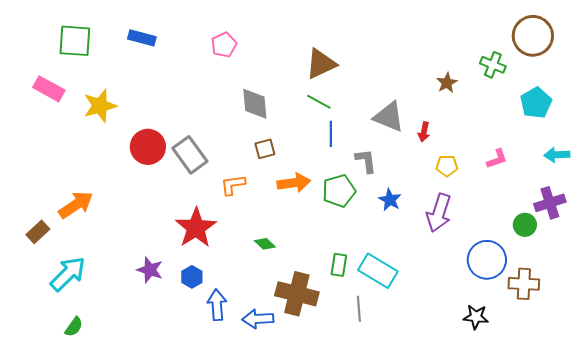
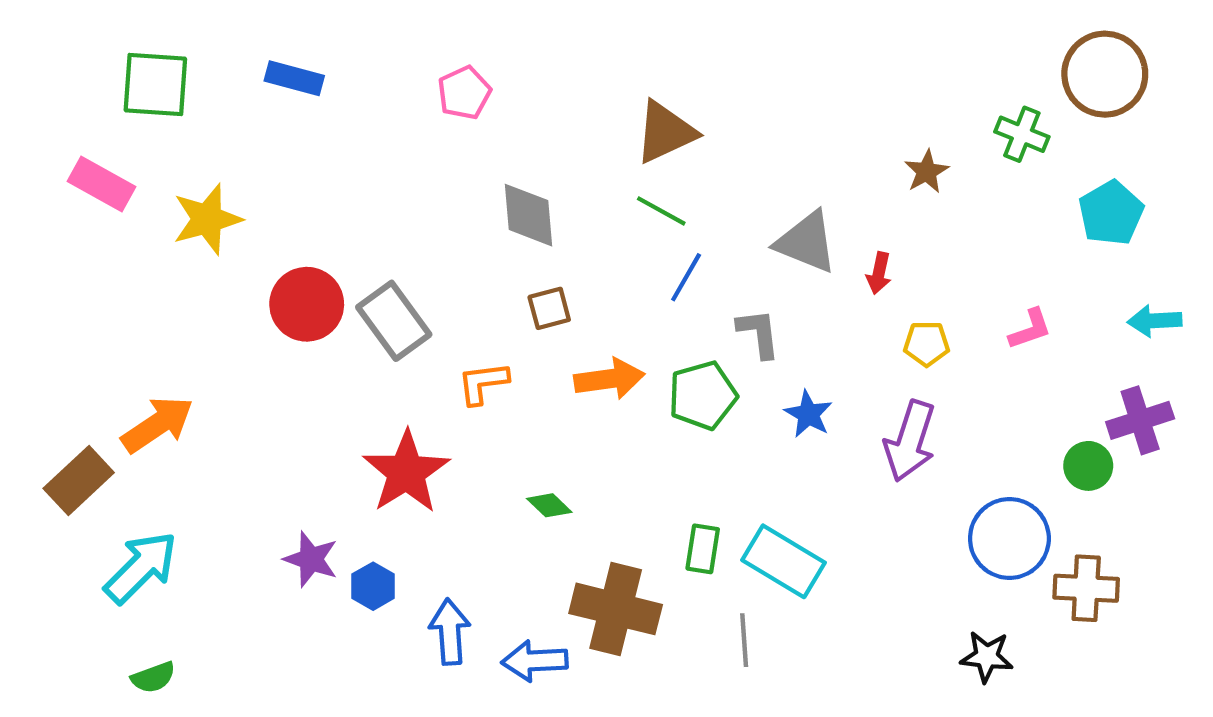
blue line: (331, 134) -> (686, 277), turned 30
brown rectangle: (38, 232) -> (79, 480), size x1.4
blue hexagon: (192, 277) -> (373, 586), moved
green semicircle: (74, 327) -> (153, 677), turned 35

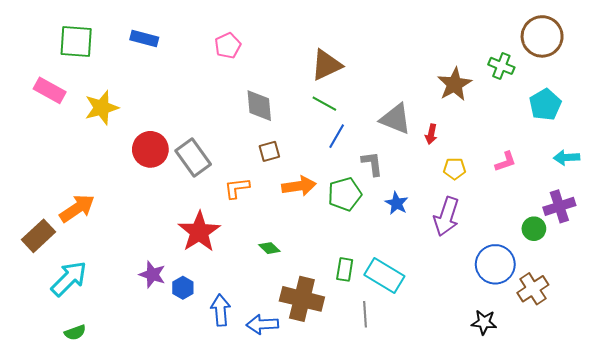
brown star: (927, 172) -> (455, 84), size x1.6
brown cross: (1086, 588) -> (533, 289), turned -36

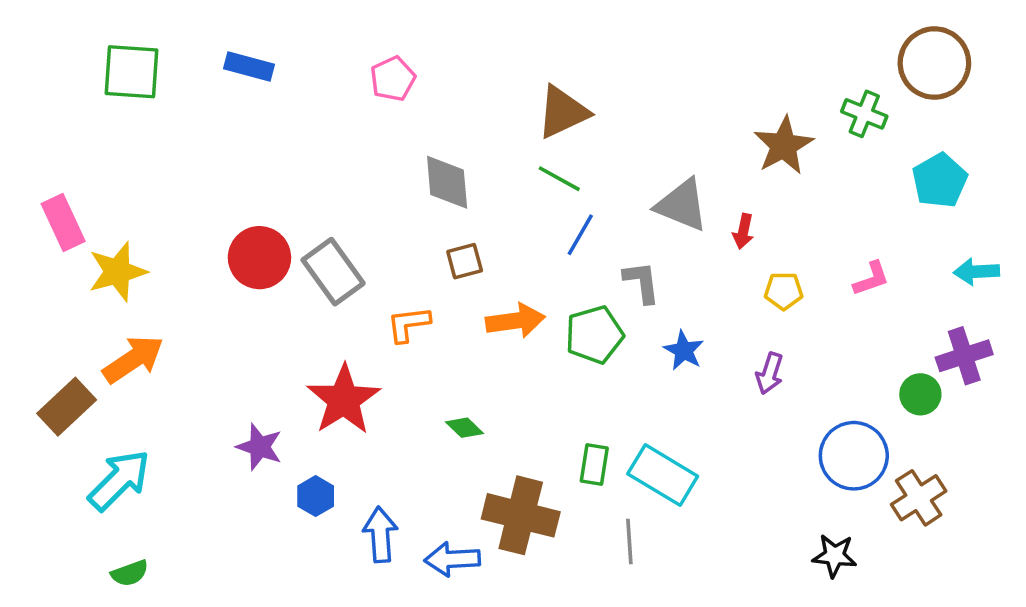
pink rectangle: (50, 90) -> (63, 223), moved, turned 36
yellow star: (102, 108) -> (117, 272), moved
purple arrow: (446, 217) -> (770, 373), size x0.6
purple star: (152, 275) -> (259, 447), moved

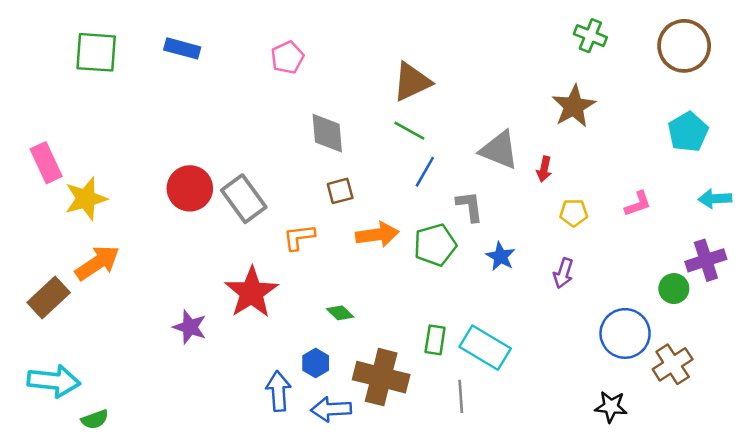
green cross: (864, 114) -> (590, 36), moved
cyan arrow: (119, 480) -> (54, 381), moved, turned 51
blue hexagon: (316, 496) -> (316, 363), moved

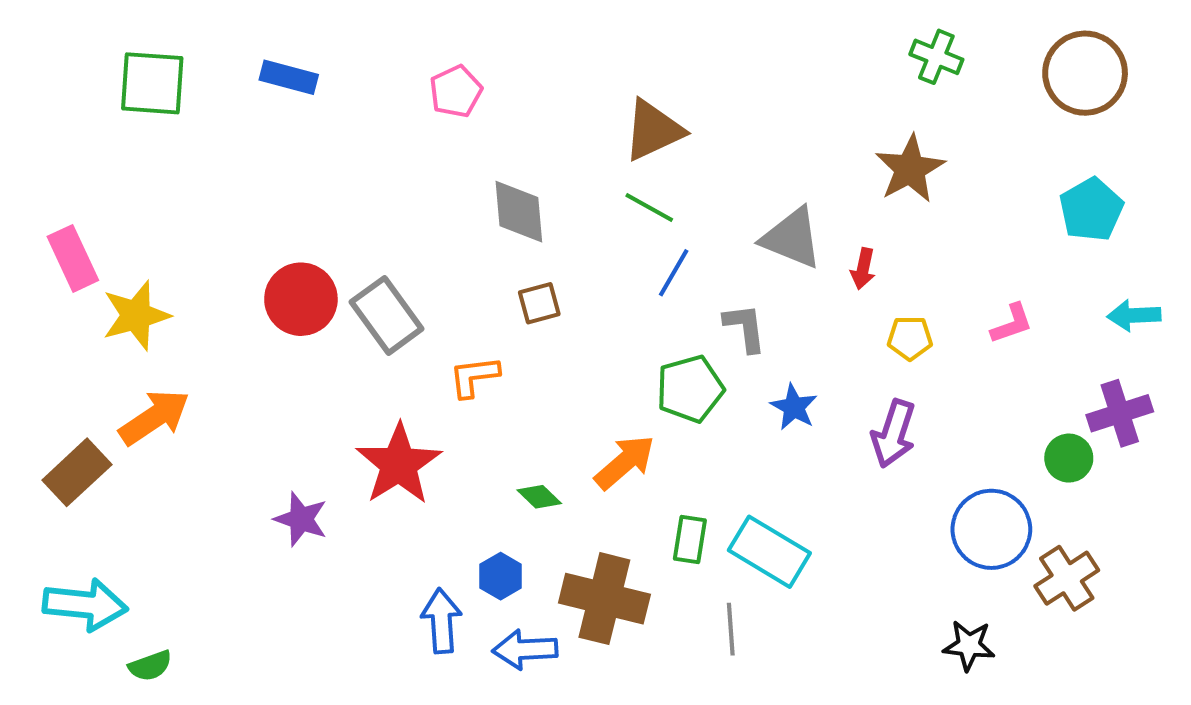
orange arrow: (377, 235) -> (625, 462), moved, turned -33
purple arrow: (563, 273) -> (894, 434), size x1.4

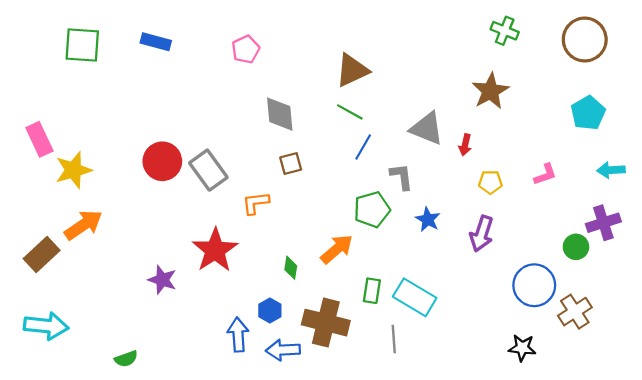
green diamond: (539, 497) -> (291, 268), turned 55
green semicircle: (150, 666) -> (126, 359), moved

